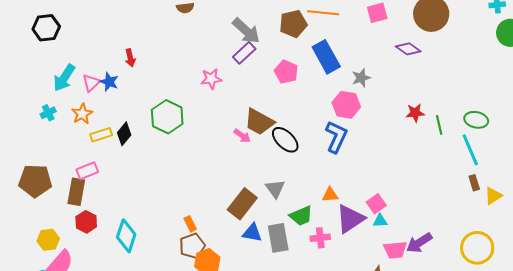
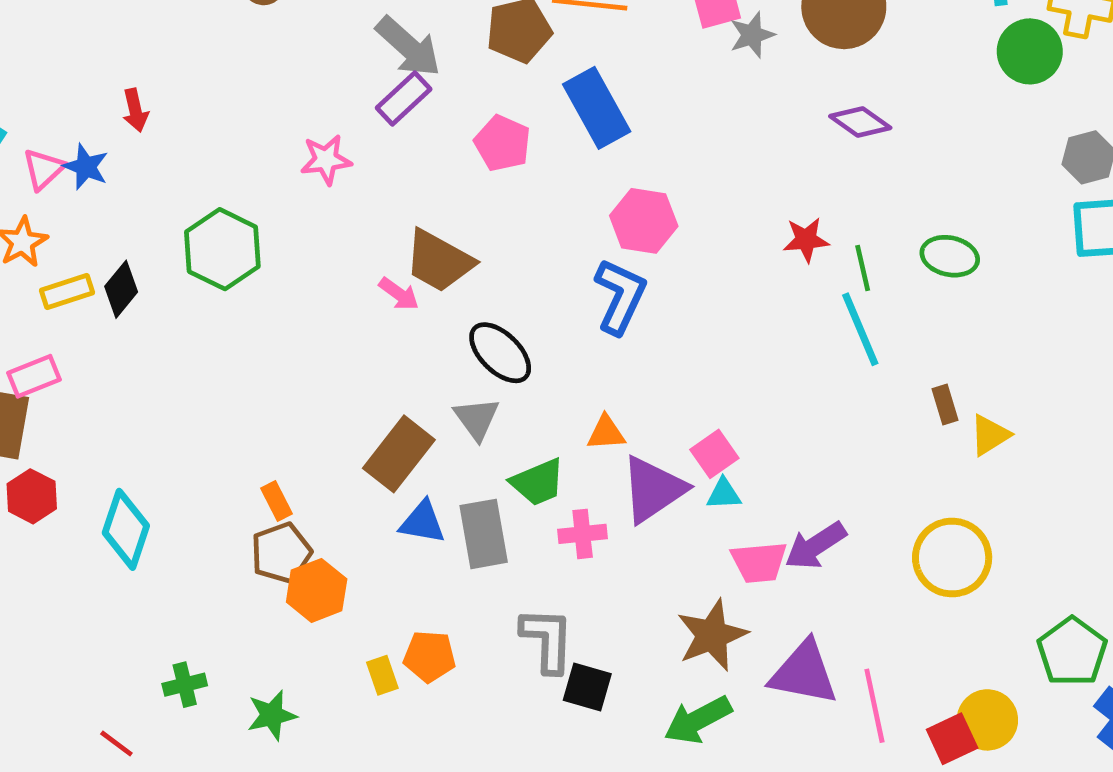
purple diamond: (408, 49) -> (860, 122), moved
gray star: (361, 78) -> (752, 35), moved
black ellipse: (285, 140) -> (500, 353), moved
cyan line: (470, 150) -> (860, 329), moved

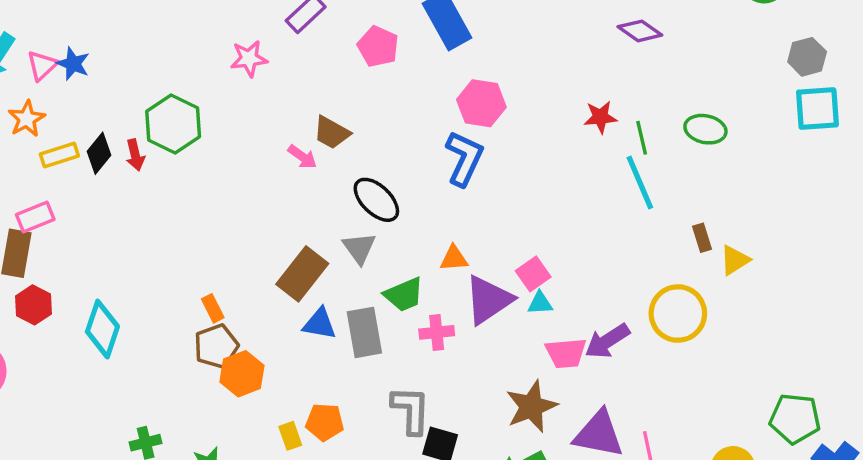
red arrow: (135, 110) -> (135, 155), moved
brown trapezoid: (439, 261) -> (332, 133), size x0.7
yellow circle: (952, 558) -> (678, 314), moved
green pentagon: (1072, 652) -> (795, 419), turned -30

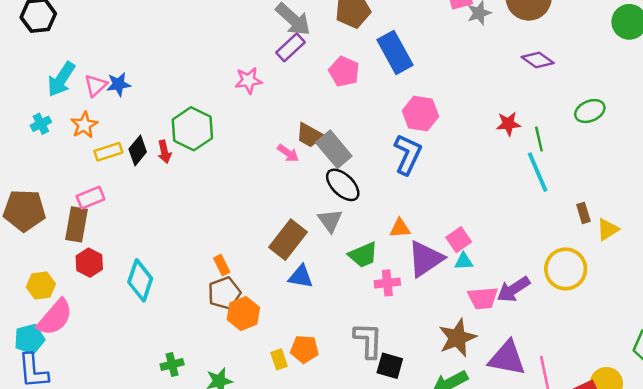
blue star: (73, 64) -> (119, 84), turned -30
green ellipse: (705, 129) -> (590, 111), moved, turned -36
gray rectangle: (364, 332) -> (334, 149), moved, turned -30

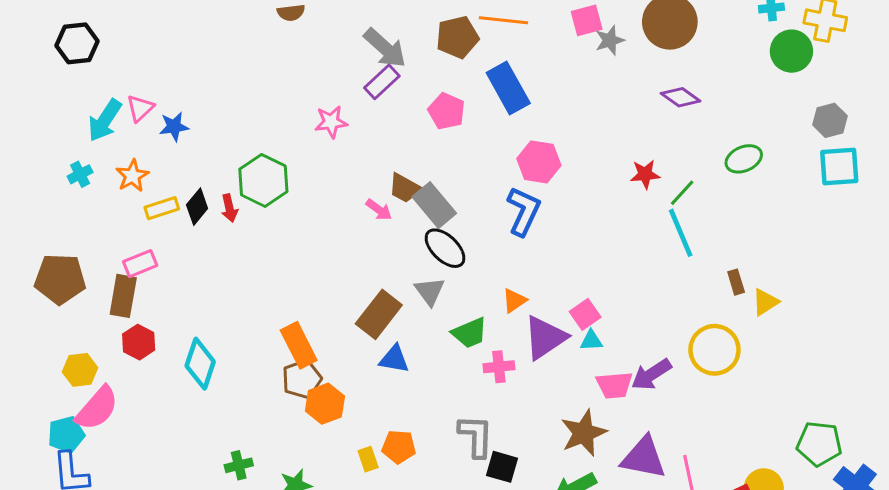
pink triangle: (96, 86) -> (140, 108), moved
green line: (539, 139) -> (682, 193), turned 55
orange triangle: (400, 228) -> (514, 301), turned -30
orange rectangle: (222, 265) -> (299, 345), size x1.8

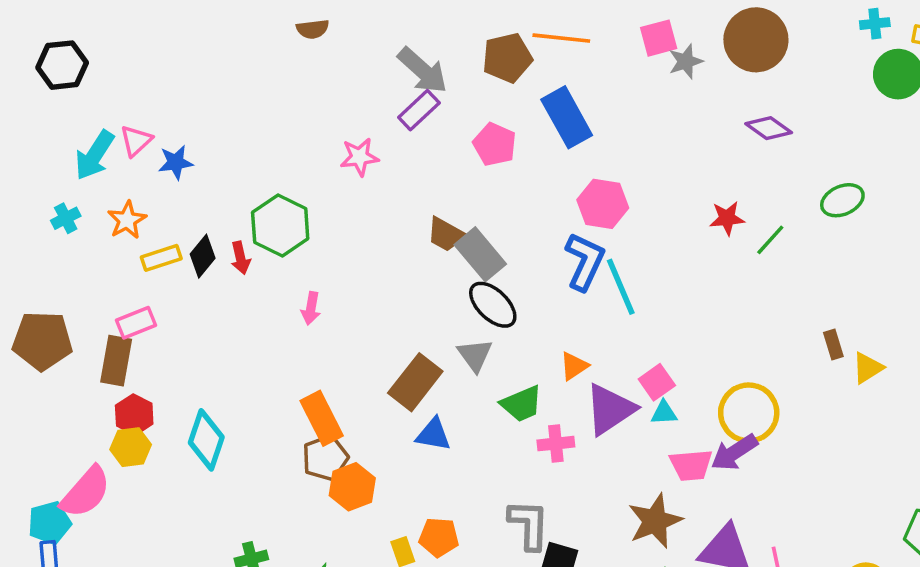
pink arrow: (379, 210) -> (311, 308), moved, turned 64
cyan line: (681, 233) -> (621, 287), moved
yellow circle: (714, 350) -> (749, 413), moved
yellow hexagon: (80, 370) -> (131, 447), moved

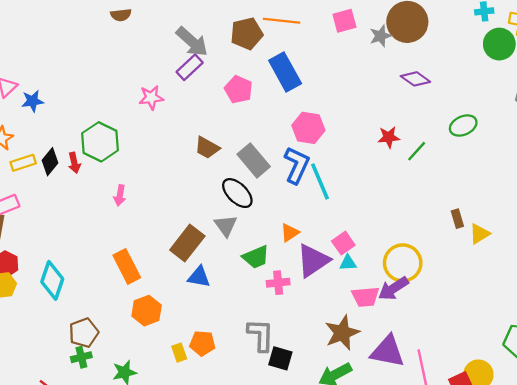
gray star: (686, 61) -> (381, 36), moved
gray rectangle: (480, 254) -> (254, 160), moved
brown pentagon: (325, 458) -> (84, 333), moved

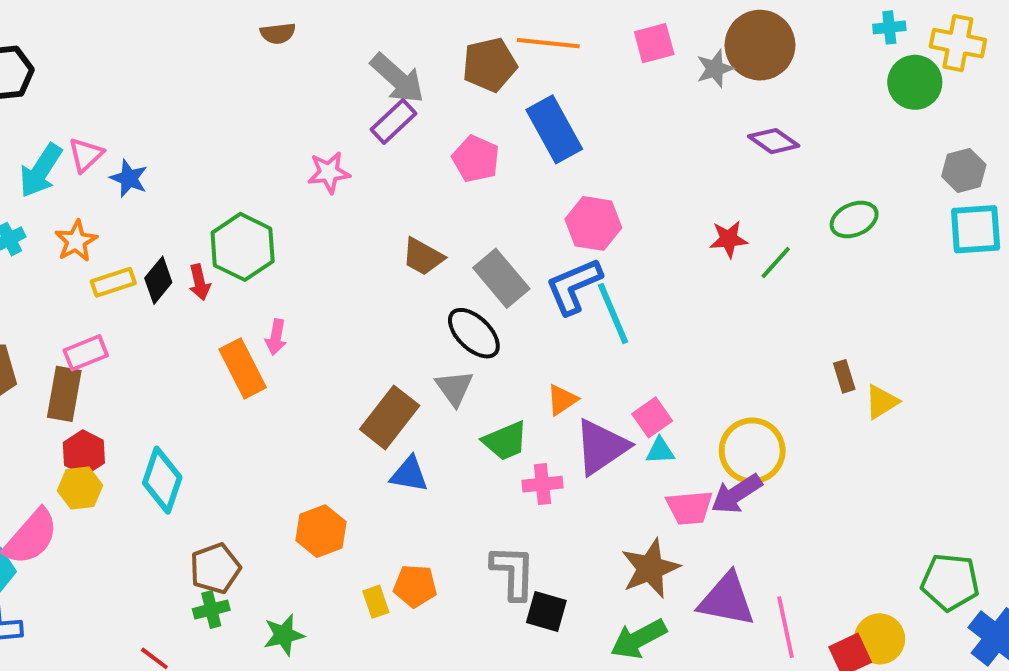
blue star: (32, 101) -> (129, 178), turned 30
blue L-shape: (297, 165) -> (574, 286), turned -138
orange rectangle: (127, 266) -> (243, 368), moved

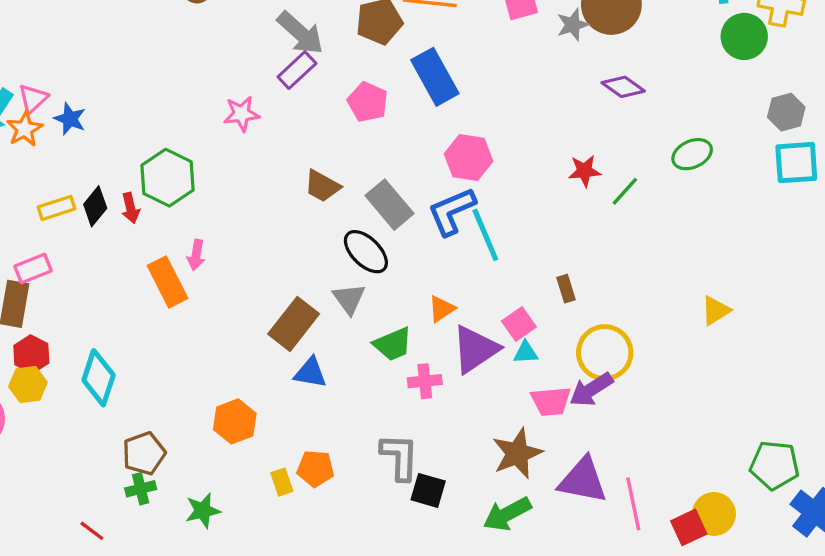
orange star: (76, 241) -> (25, 129), moved
brown rectangle: (844, 376) -> (566, 289), moved

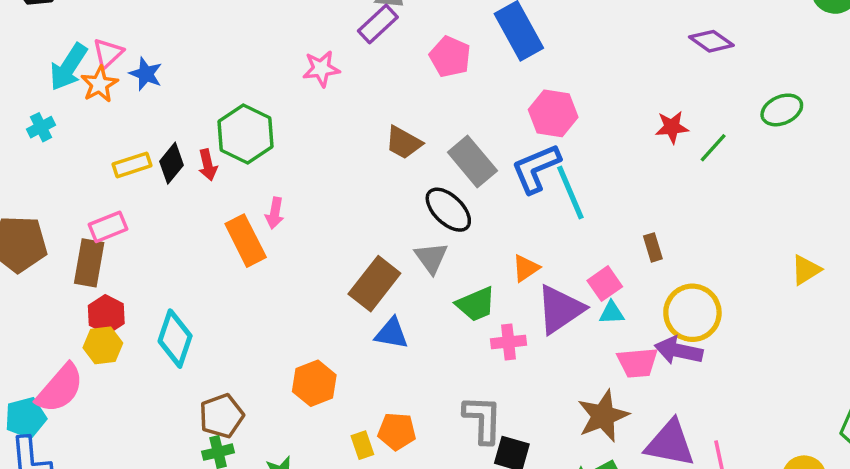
purple arrow: (591, 390) -> (679, 351), turned 45

